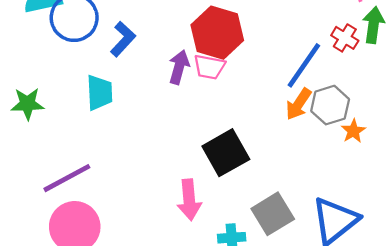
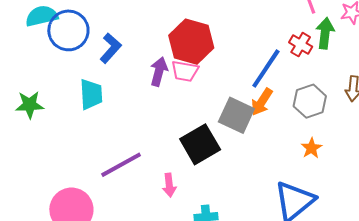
gray hexagon: (330, 105) -> (310, 101), moved
orange star: (353, 131) -> (311, 148), moved
purple line: (67, 178) -> (121, 165), moved
pink arrow: (189, 200) -> (169, 185), size x0.7
gray square: (273, 214) -> (236, 115), moved, turned -33

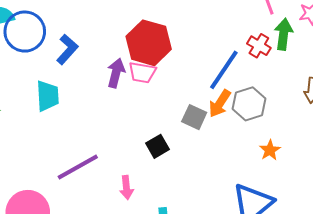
gray hexagon: (310, 101) -> (249, 104), moved
gray square: (236, 115) -> (194, 117), size x0.7
black square: (200, 144) -> (157, 146), size x0.6

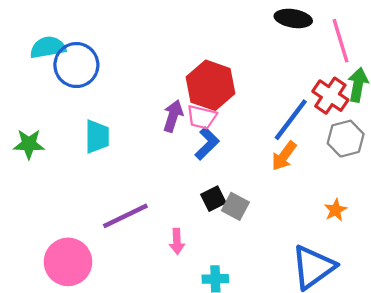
red cross: (259, 46) -> (330, 96), size x1.4
blue L-shape: (67, 49) -> (207, 144), moved
gray hexagon: (249, 104) -> (346, 139), moved
gray square: (194, 117) -> (235, 206), moved

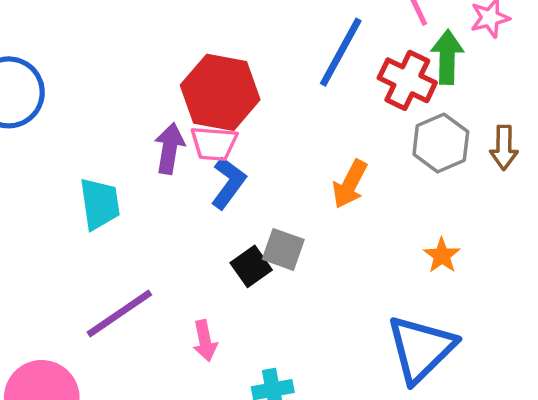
blue line: (291, 120) -> (341, 52), moved
cyan trapezoid: (97, 137) -> (100, 204), moved
gray square: (235, 206) -> (283, 249), moved

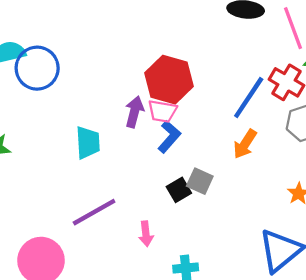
blue line: (341, 52) -> (249, 98), moved

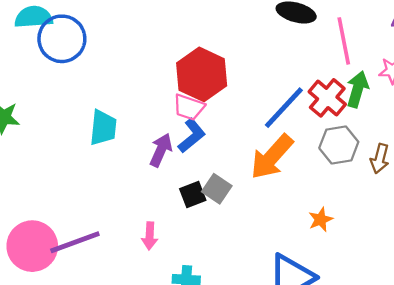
purple arrow: (134, 112) -> (161, 150), moved
orange arrow: (245, 144) -> (272, 157), size x1.5
purple line: (94, 212) -> (75, 242), moved

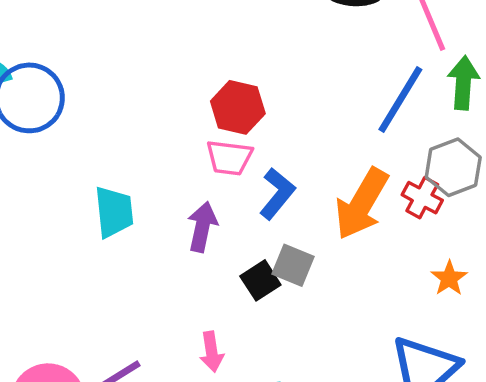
red hexagon: (202, 74) -> (238, 107), size x0.7
red cross: (327, 98) -> (422, 198), moved, size x0.7
blue line: (284, 108) -> (400, 99), moved
blue L-shape: (192, 136) -> (277, 194), moved

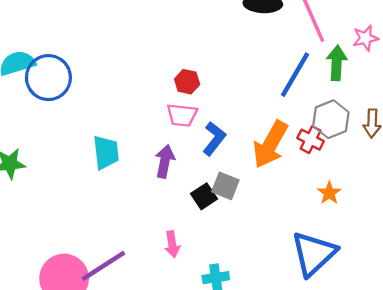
red hexagon: (238, 107) -> (187, 82), size x0.7

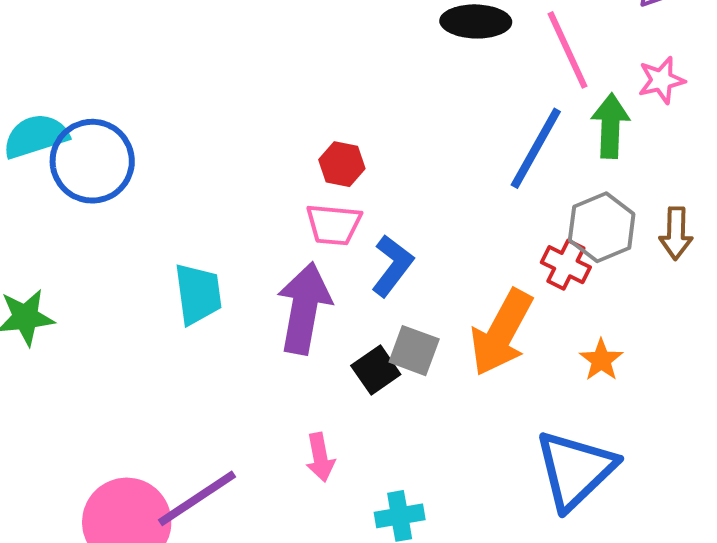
orange arrow: (270, 144) -> (501, 333), moved
purple arrow: (165, 161) -> (304, 308), size x1.5

